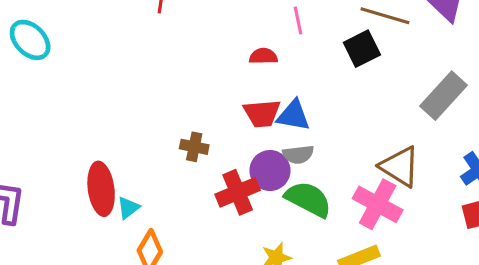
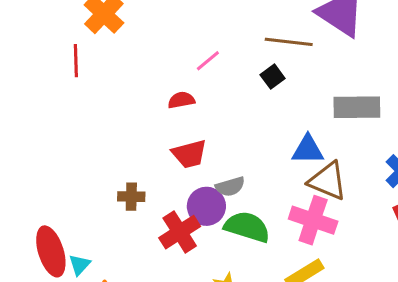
pink line: (298, 20) -> (208, 61), turned 72
black square: (362, 49) -> (273, 77), size x0.7
gray rectangle: (443, 96) -> (357, 107), turned 57
blue triangle: (293, 115) -> (308, 150), moved

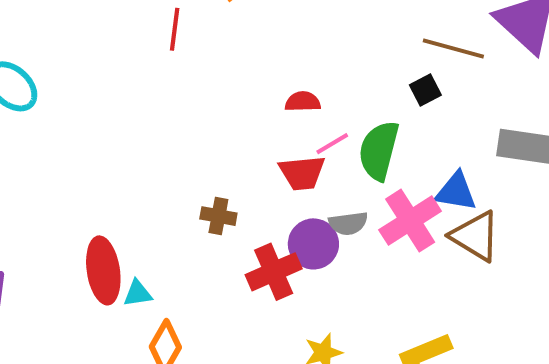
pink line: (208, 61) -> (332, 144), moved
pink cross: (313, 220) -> (410, 221), moved, turned 30
green semicircle: (247, 227) -> (379, 151), moved, turned -102
cyan triangle: (80, 265) -> (138, 293), turned 30

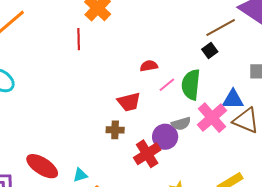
brown line: (453, 48) -> (221, 28), turned -36
red trapezoid: (302, 173) -> (129, 102), moved
red ellipse: (103, 270) -> (42, 166), moved, turned -40

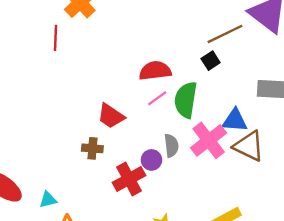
red semicircle: (149, 66) -> (155, 71), moved, size x1.5
red trapezoid: (129, 102) -> (111, 116), turned 45
gray semicircle: (181, 124) -> (171, 146), turned -84
purple circle: (165, 137) -> (151, 160), size x0.7

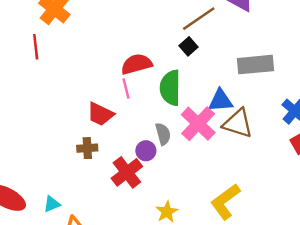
pink line: (157, 98) -> (126, 88), moved, turned -60

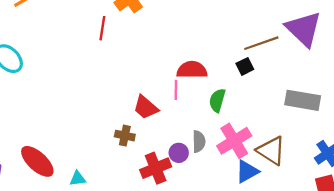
green semicircle: (170, 88) -> (217, 100), size x0.7
blue triangle: (220, 101) -> (247, 171), moved, turned -40

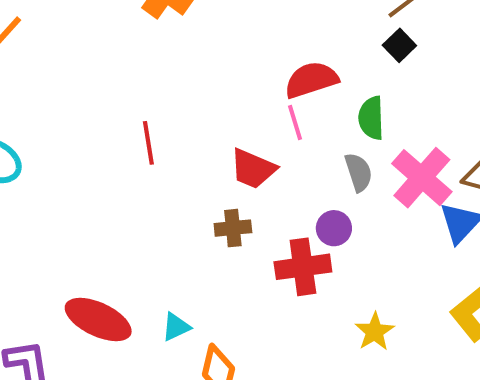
red line: (102, 28) -> (148, 143), moved
gray semicircle: (199, 142) -> (358, 172), moved
red cross: (156, 168) -> (303, 267), turned 32

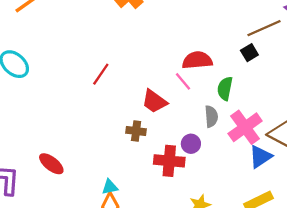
pink line: (295, 122) -> (183, 81), turned -36
red line: (148, 143) -> (101, 74), turned 30
red ellipse: (98, 319) -> (51, 164), size x0.7
cyan triangle: (176, 327) -> (110, 187), moved

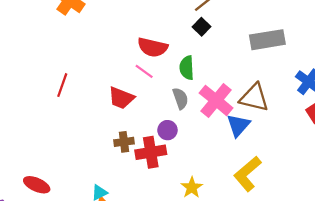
red semicircle: (197, 60) -> (153, 47), turned -148
brown cross: (136, 131) -> (124, 142), moved

